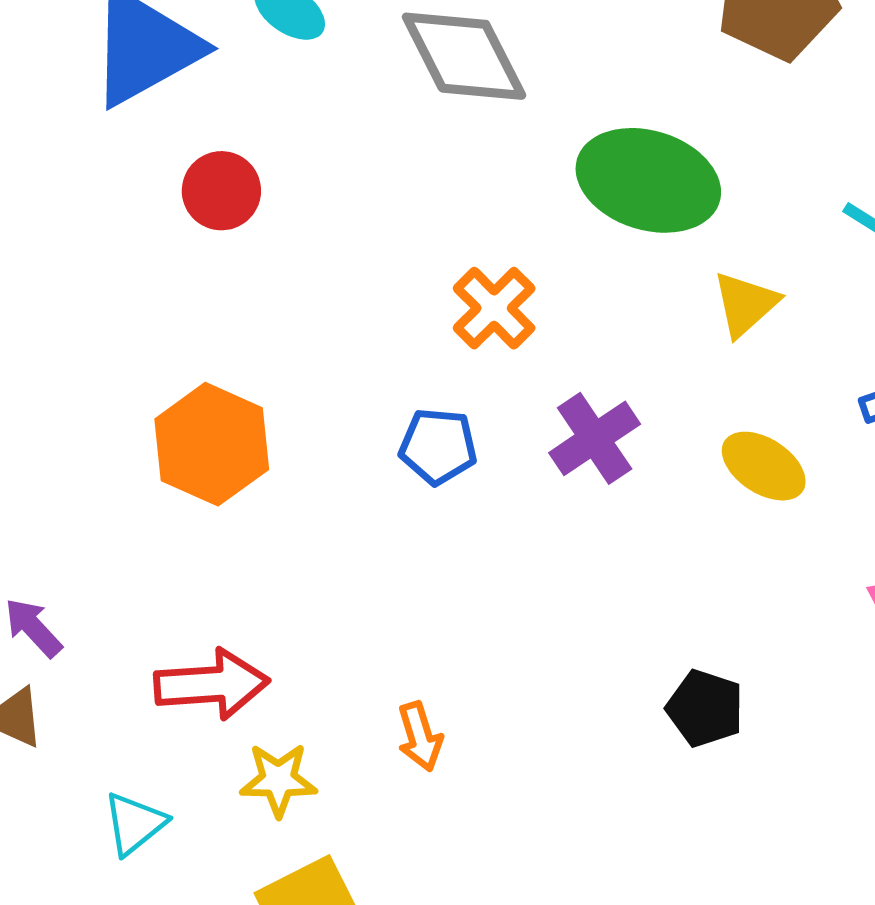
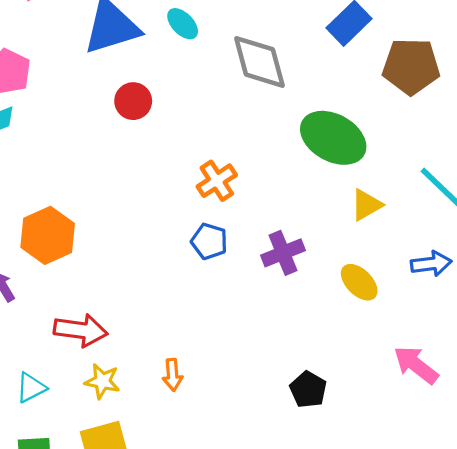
orange cross: (494, 308) -> (217, 181), moved
orange hexagon: (212, 444) -> (48, 235), moved

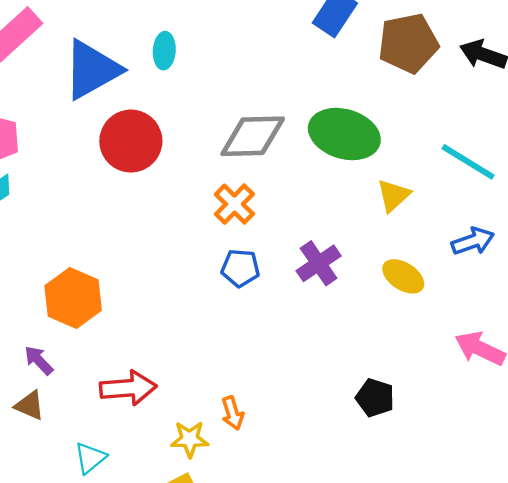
cyan ellipse: (183, 24) -> (164, 51), turned 60
gray diamond: (259, 62) -> (253, 136), moved, turned -64
red circle: (133, 101) -> (131, 141), size x1.6
yellow star: (102, 381) -> (190, 439), moved

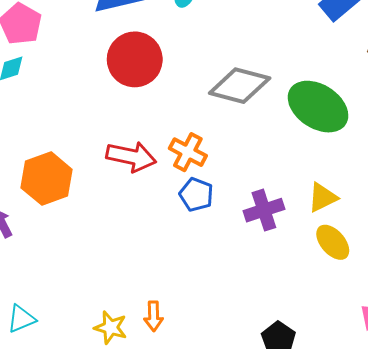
yellow triangle: (393, 195) -> (323, 197), moved
orange cross: (234, 204) -> (188, 152), moved, turned -33
red arrow: (128, 388) -> (131, 157), moved

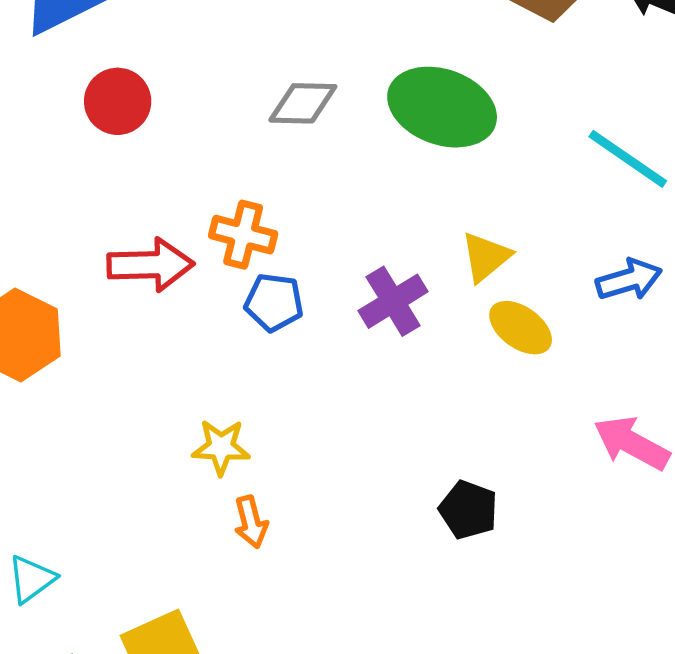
red circle: (135, 59) -> (118, 101), size x0.7
gray diamond: (240, 86) -> (303, 103), size x0.7
yellow star: (111, 328) -> (221, 447), moved

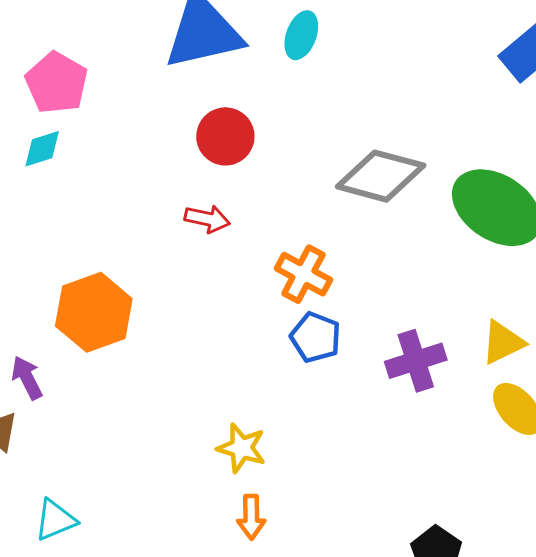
gray diamond: (303, 103) -> (381, 176), size x1.4
red arrow: (150, 265) -> (207, 219), moved, size x0.6

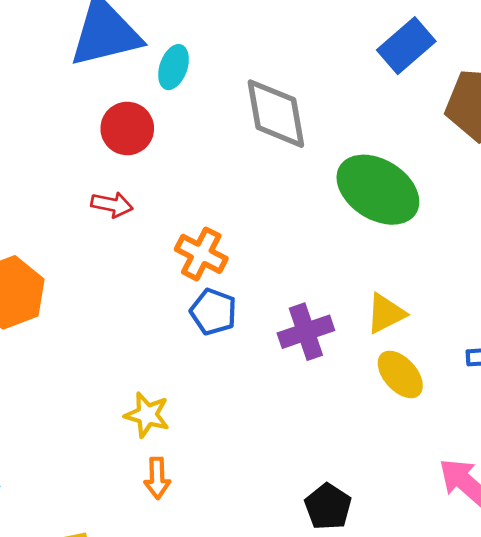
cyan ellipse: (301, 35) -> (174, 67), moved
gray diamond: (381, 176) -> (276, 114), moved, turned 66

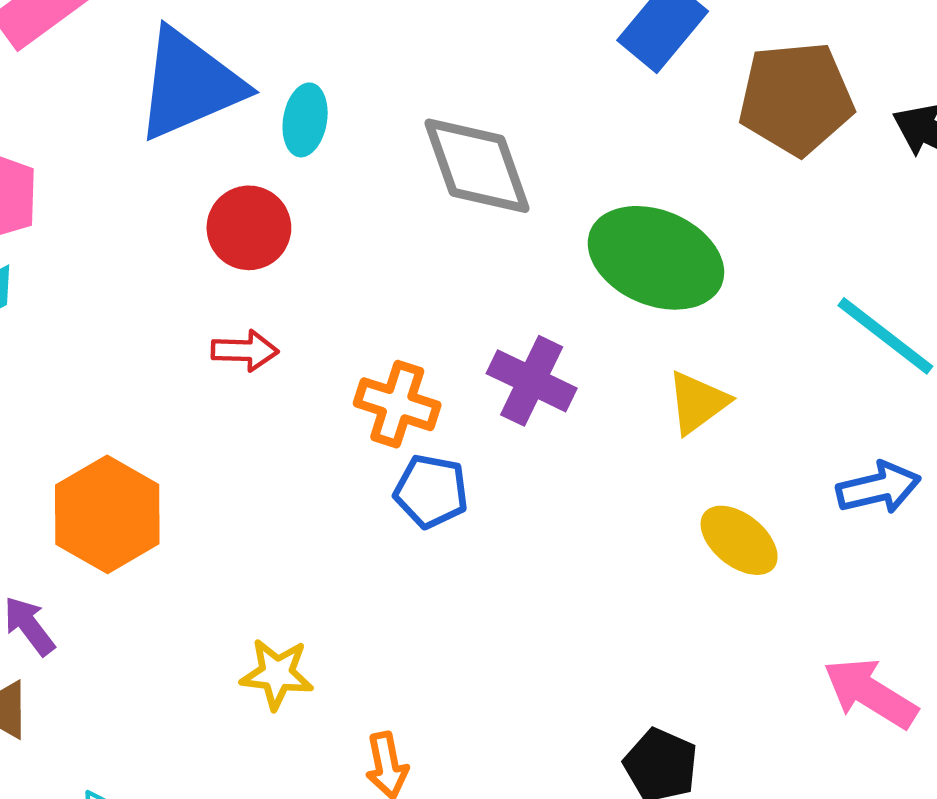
yellow triangle: (386, 314) -> (698, 402), moved
purple cross: (306, 332) -> (532, 381), moved, turned -36
yellow star: (147, 415) -> (277, 674), moved

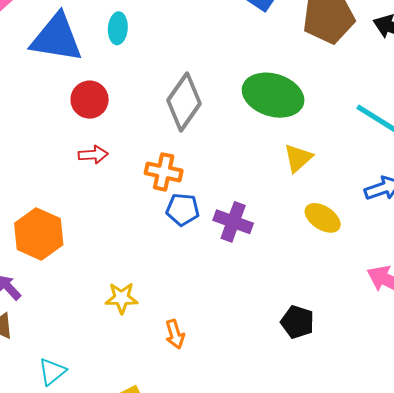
blue triangle: (189, 84) -> (57, 38), turned 38
cyan ellipse: (305, 120) -> (118, 28), moved
gray diamond: (477, 166) -> (184, 102), moved, turned 60
purple cross: (532, 381) -> (233, 222), moved

